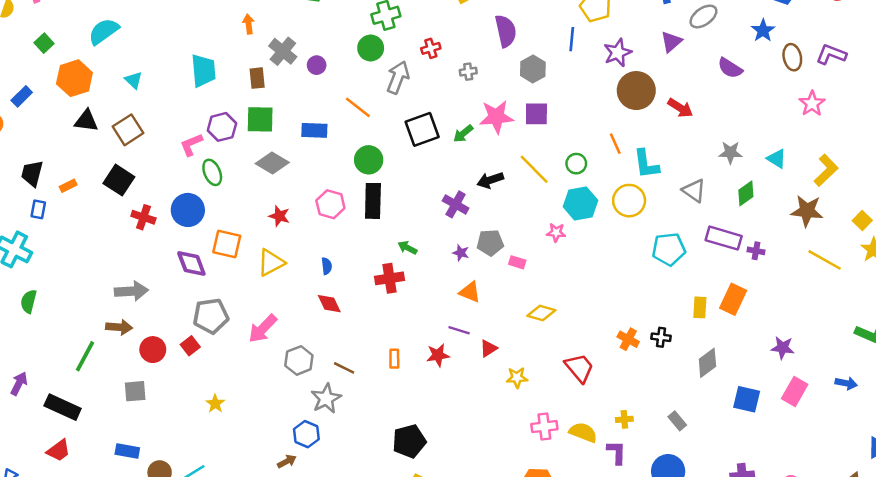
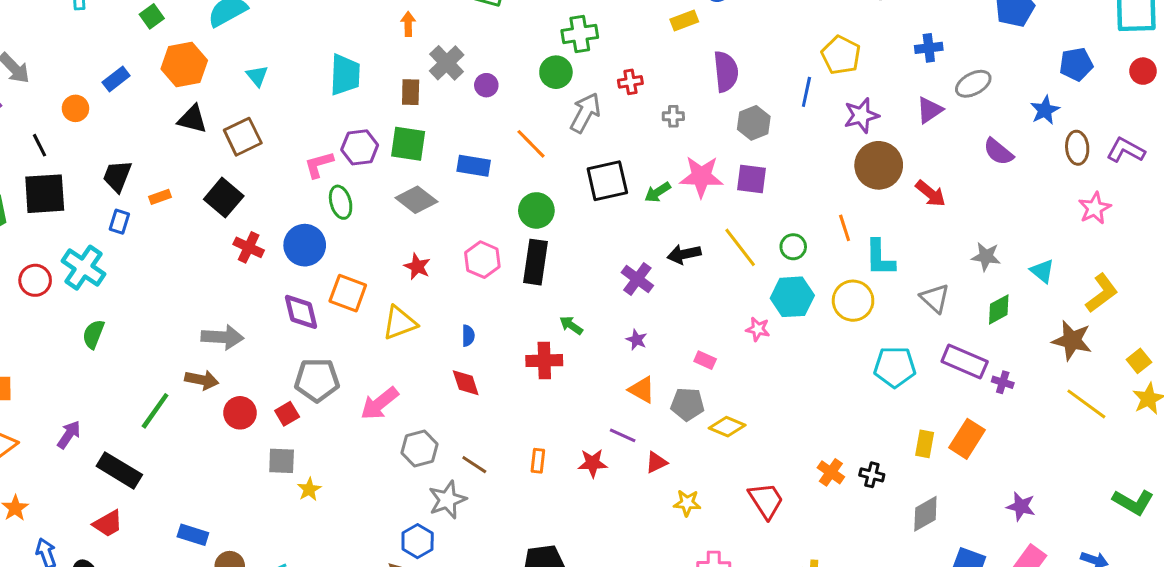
gray pentagon: (490, 243) -> (687, 404), moved
gray square: (135, 391) -> (282, 461), moved

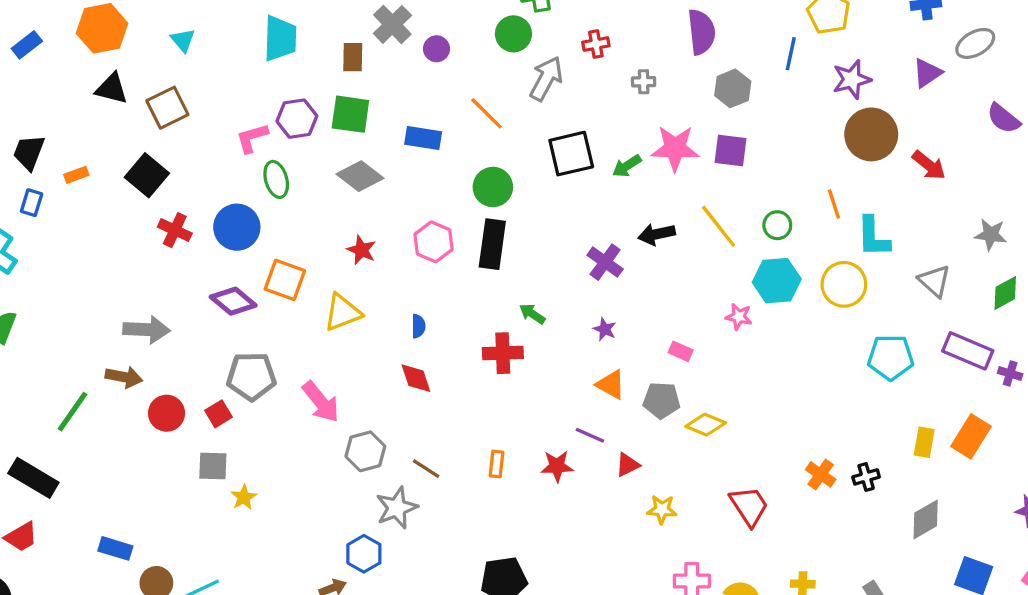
purple diamond: (301, 312) -> (233, 301), turned -36
pink arrow: (379, 404) -> (321, 402), turned -90
black cross: (872, 475) -> (866, 477), turned -30

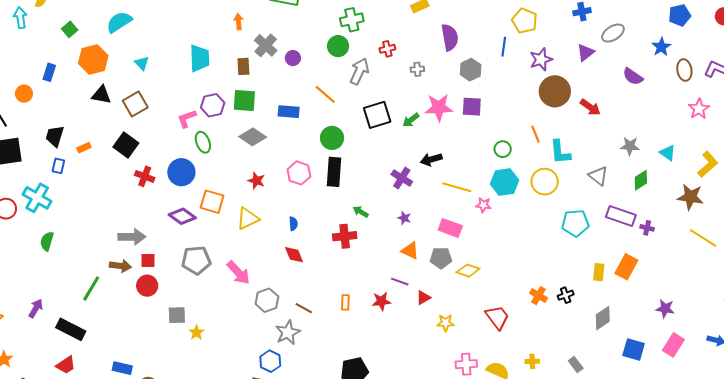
blue rectangle: (27, 45) -> (49, 72), turned -30
yellow line: (719, 226) -> (457, 187), moved, turned -32
pink rectangle: (681, 351) -> (450, 228), size x1.6
red square: (219, 414) -> (148, 260), moved, turned 35

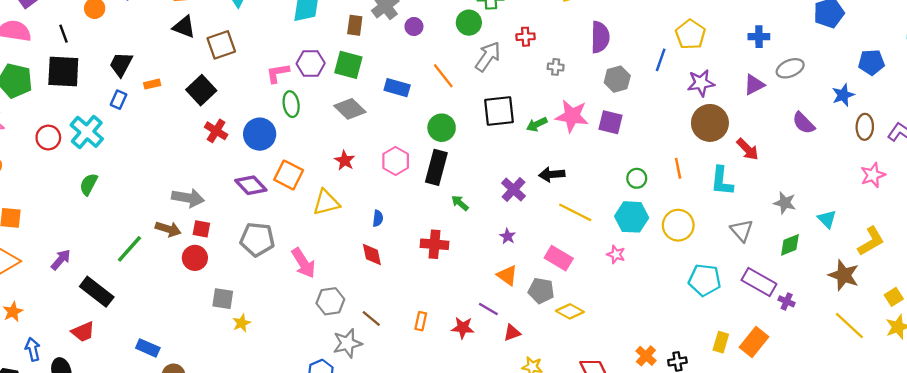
cyan L-shape: (560, 152) -> (722, 181), moved
pink star: (483, 205) -> (616, 254), moved
green arrow: (361, 212) -> (460, 203), moved

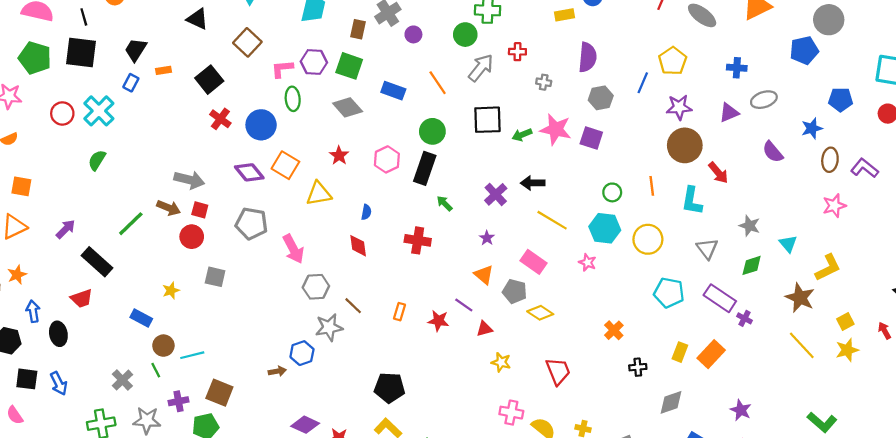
brown square: (221, 45) -> (247, 42), moved, turned -32
yellow star: (242, 323) -> (171, 290), moved
orange cross: (646, 356) -> (614, 330), moved

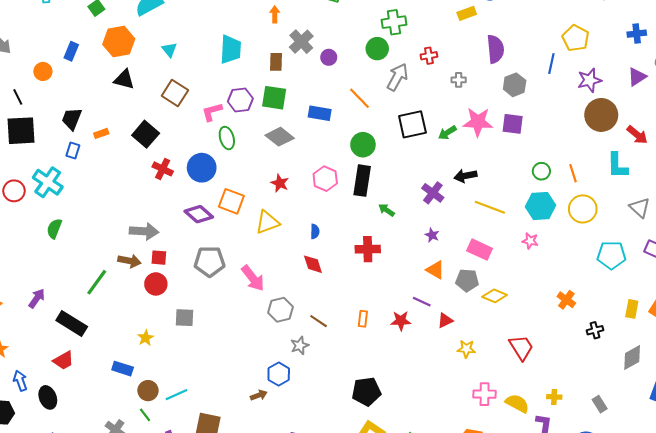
orange line: (652, 186) -> (573, 173), moved
gray star: (329, 327) -> (300, 345), size x0.7

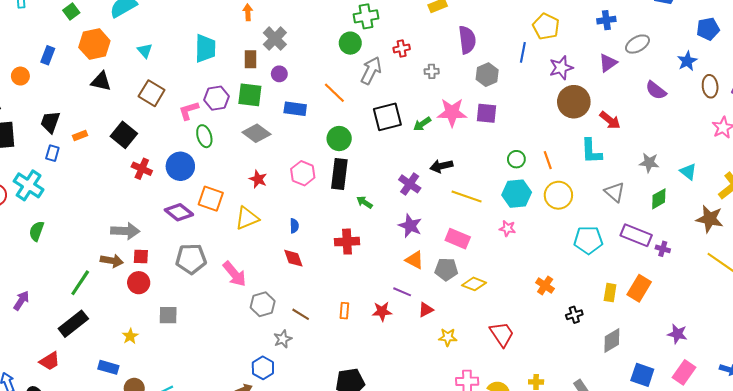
purple circle: (329, 57) -> (279, 74), moved
purple star: (432, 235) -> (410, 226), size x1.6
black rectangle: (72, 323) -> (73, 324), moved, turned -68

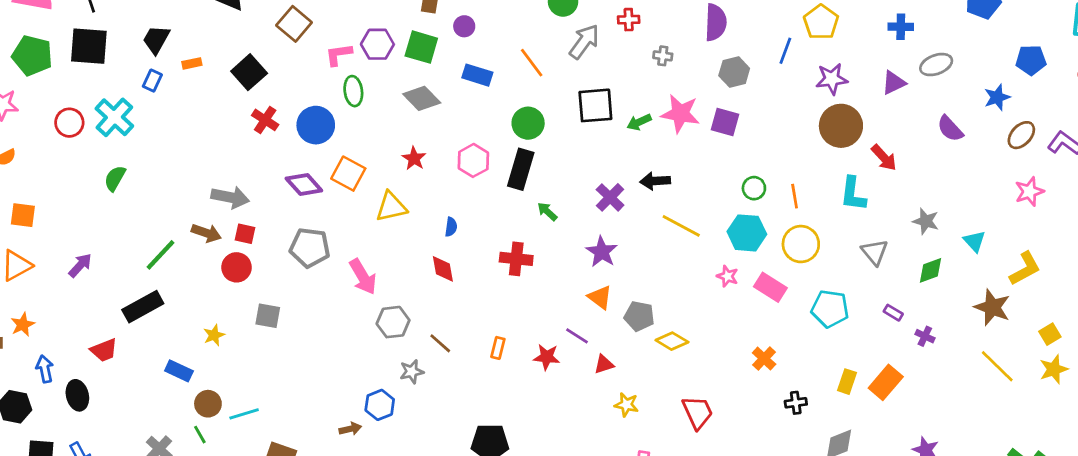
brown ellipse: (710, 86) -> (1021, 135), turned 40
purple rectangle: (636, 235) -> (893, 313), size x0.5
pink rectangle: (458, 239) -> (770, 287), moved

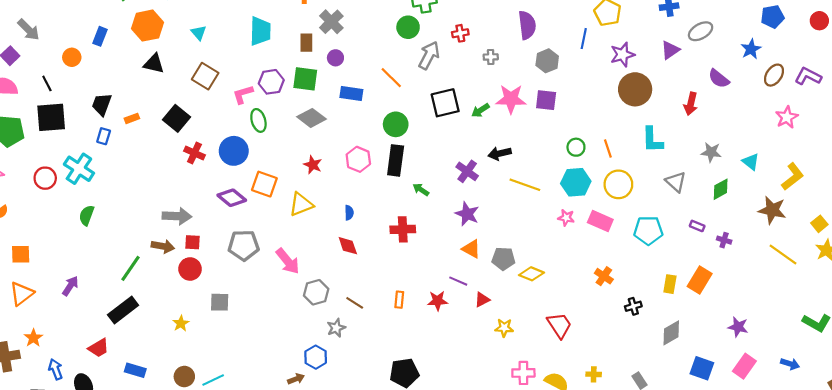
red arrow: (884, 158) -> (691, 104), moved, turned 65
blue rectangle: (179, 371) -> (135, 370), moved

